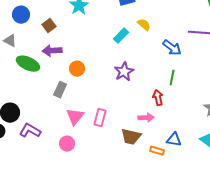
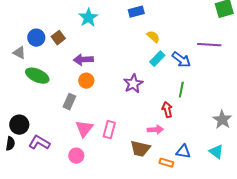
blue circle: (21, 15) -> (36, 38), moved
cyan rectangle: (121, 36) -> (157, 59), moved
purple arrow: (52, 51) -> (83, 60), moved

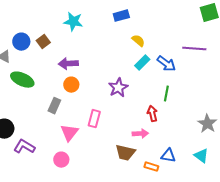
cyan star: (88, 18) -> (73, 22), turned -30
pink rectangle: (109, 130) -> (94, 119), moved

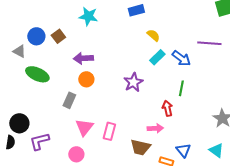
pink rectangle: (94, 119) -> (109, 131), moved
purple L-shape: (24, 147) -> (39, 141), turned -45
blue triangle: (168, 156) -> (183, 150), turned 42

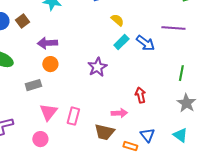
green line: (181, 88) -> (181, 73), moved
gray rectangle: (69, 100) -> (33, 85), turned 49
red arrow: (167, 108) -> (140, 95), moved

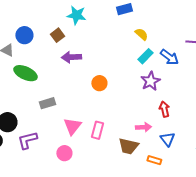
brown square: (22, 21) -> (57, 35), moved
orange circle: (50, 64) -> (99, 83), moved
purple star: (97, 67) -> (150, 81), moved
gray rectangle: (33, 85) -> (47, 103), moved
blue triangle: (147, 135) -> (167, 139), moved

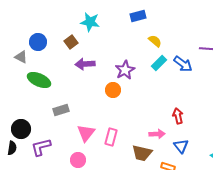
purple star: (150, 81) -> (125, 70), moved

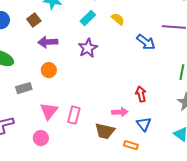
cyan rectangle: (159, 63) -> (88, 18), moved
orange circle: (113, 90) -> (49, 70), moved

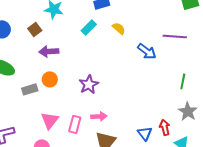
purple star: (88, 48) -> (89, 84), moved
gray rectangle: (24, 88) -> (30, 89), moved
red arrow: (141, 94) -> (165, 127), moved
pink arrow: (120, 112) -> (99, 116), moved

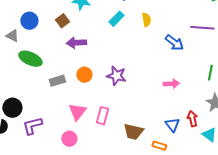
yellow semicircle: (119, 28) -> (146, 20), turned 40
orange circle: (50, 79) -> (84, 75), moved
purple star: (89, 84) -> (116, 76), turned -30
pink arrow: (99, 116) -> (171, 84), moved

